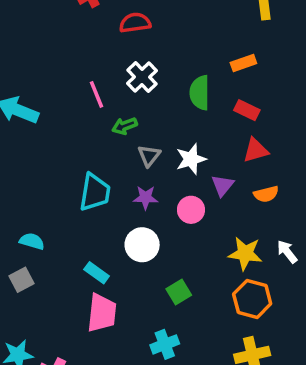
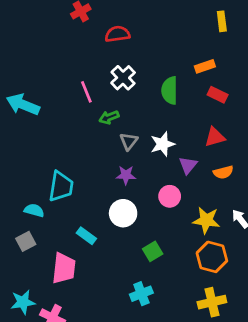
red rectangle: (247, 110) -> (218, 95), moved
cyan trapezoid: (95, 192) -> (61, 186), moved
pink circle: (191, 210) -> (170, 196), moved
pink trapezoid: (102, 313) -> (64, 268), moved

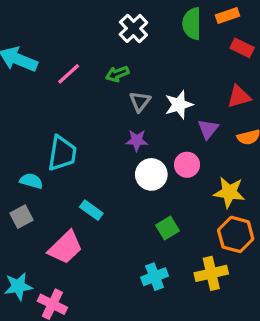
green semicircle: (170, 90) -> (192, 24), moved
pink line: (86, 92) -> (69, 74), moved, turned 70
white circle: (123, 213) -> (151, 174), moved
pink trapezoid: (64, 268) -> (65, 247), turned 40
yellow cross: (212, 302) -> (211, 273), moved

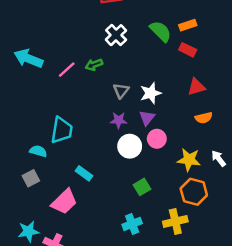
green semicircle: (192, 24) -> (161, 31), turned 135
red rectangle: (242, 48) -> (188, 50), moved
green arrow: (117, 74) -> (94, 65), moved
purple triangle: (208, 129) -> (147, 118), moved

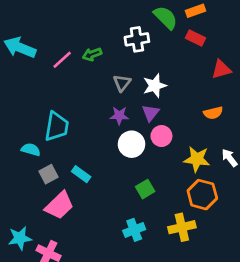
white cross: (116, 35) -> (137, 39), moved, turned 35
red triangle: (196, 87) -> (221, 69), moved
gray square: (31, 178) -> (48, 174), moved

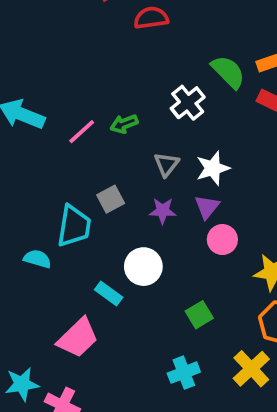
white cross: (137, 39) -> (188, 103), turned -30
white circle: (132, 144) -> (143, 267), moved
gray square: (48, 174) -> (111, 199), moved
yellow cross: (182, 227) -> (251, 369), turned -30

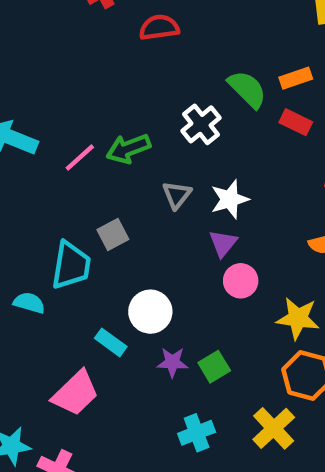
green arrow: (124, 124) -> (128, 149), size x1.4
purple star: (163, 211) -> (172, 362), moved

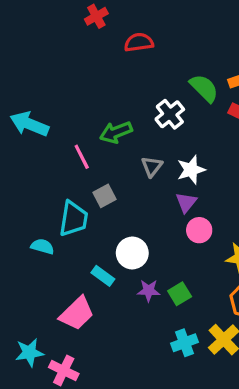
pink line: (80, 157) -> (82, 157), moved, turned -75
cyan cross: (197, 433) -> (184, 343), moved

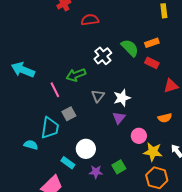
white cross: (170, 114) -> (103, 56), moved
pink circle: (199, 230) -> (139, 136), moved
green square: (180, 294) -> (119, 167), moved

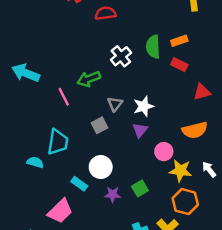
green semicircle: (130, 48) -> (153, 47), turned -138
gray square: (69, 114) -> (99, 125), moved
orange semicircle: (165, 118) -> (195, 130), size x1.5

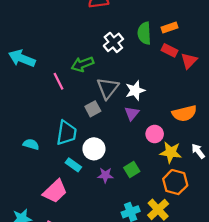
red triangle: (202, 92) -> (189, 61), moved, turned -30
gray triangle: (115, 104) -> (108, 88), size x1.5
cyan trapezoid: (58, 142) -> (66, 133), moved

